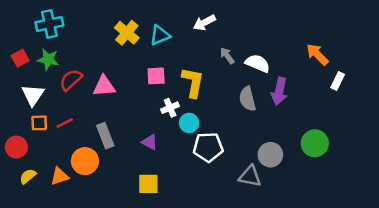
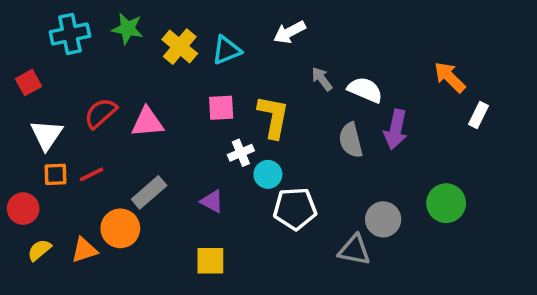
green star: (48, 59) -> (128, 29), moved
gray rectangle: (105, 136) -> (149, 192), turned 70

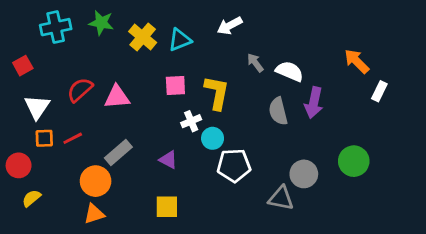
orange triangle: (84, 250) -> (94, 214), moved

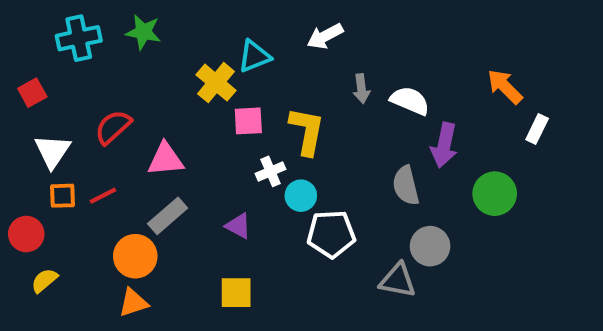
yellow cross: (143, 37) -> (216, 83), moved
gray arrow: (255, 63) -> (361, 89), turned -150
pink triangle: (117, 97) -> (166, 159), moved
gray semicircle: (278, 111) -> (406, 186), moved
green circle: (354, 161) -> (495, 194), moved

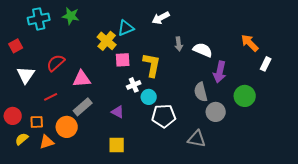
orange square: (63, 196) -> (37, 122), moved
gray circle: (430, 246) -> (216, 112), moved
orange triangle: (133, 303) -> (47, 142), moved

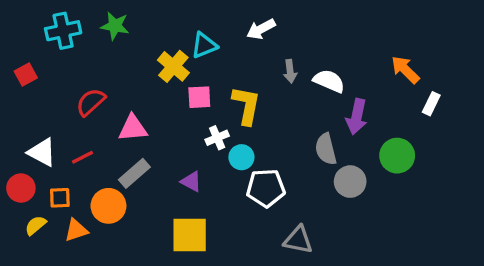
white triangle: (26, 75) -> (42, 152), moved, turned -36
gray triangle: (197, 139) -> (298, 240), moved
yellow square: (117, 145) -> (190, 235), size x1.4

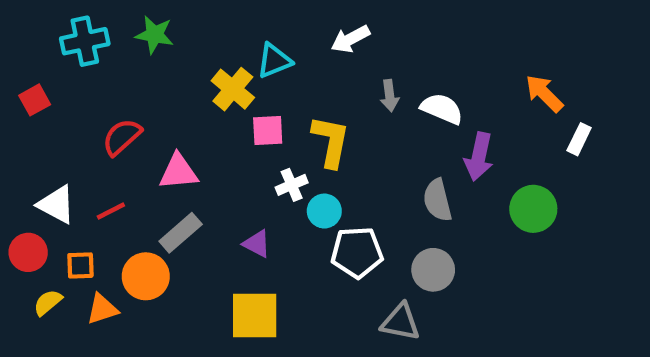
gray circle: (350, 182) -> (433, 270), moved

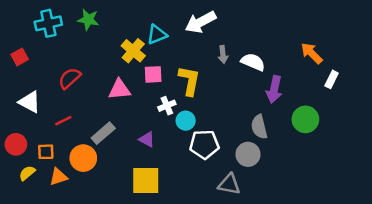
white arrow: (350, 39) -> (201, 22), size x1.4
pink triangle: (178, 172) -> (119, 89), moved
gray semicircle: (438, 200) -> (259, 127), moved
white triangle: (56, 204) -> (30, 102), moved

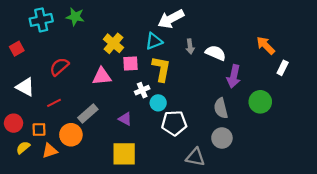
cyan triangle: (157, 35) -> (154, 41), moved
gray circle: (248, 154) -> (222, 138), moved

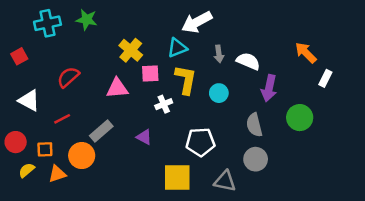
cyan circle: (158, 103) -> (219, 93), moved
yellow square: (124, 154) -> (177, 178), moved

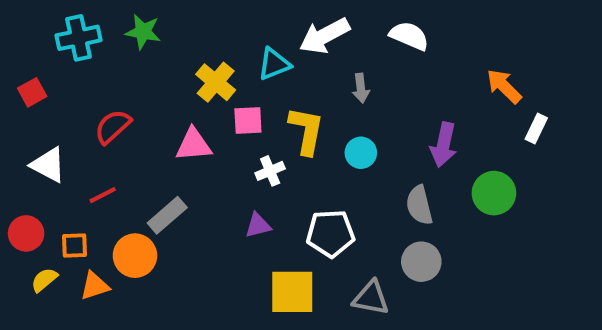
cyan triangle: (177, 48) -> (274, 64), moved
white semicircle: (248, 61) -> (409, 36), moved
purple triangle: (144, 137) -> (258, 225), moved, turned -42

